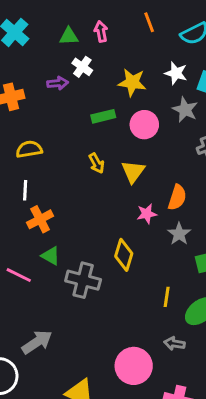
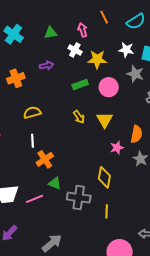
pink arrow: (101, 32) -> (83, 30), moved
white cross: (82, 67) -> (75, 50), moved
pink line: (19, 275) -> (35, 199), turned -42
yellow line: (167, 297) -> (107, 211), moved

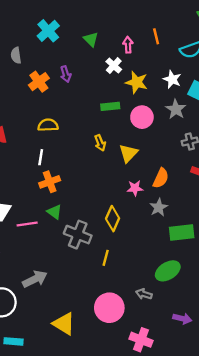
green triangle: (51, 33) -> (91, 39), turned 40
purple arrow: (47, 65) -> (66, 74), moved, turned 72
orange cross: (16, 78) -> (39, 82), turned -30

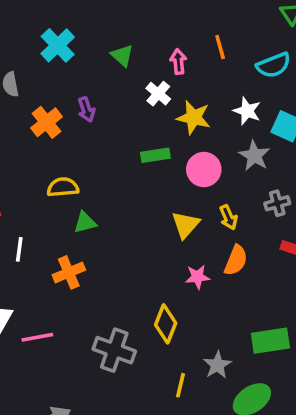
yellow arrow: (100, 143) -> (228, 217), moved
white line: (41, 157) -> (19, 249), moved
gray star: (159, 207) -> (217, 365), moved
green triangle: (54, 212) -> (85, 222), moved, turned -49
yellow line: (106, 258) -> (181, 385), moved

